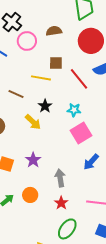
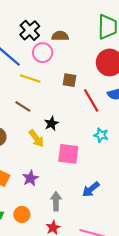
brown semicircle: (54, 31) -> (60, 36), moved
yellow line: (41, 78) -> (30, 79), moved
cyan star: (74, 110) -> (101, 135), moved
pink square: (81, 133) -> (68, 154), moved, turned 30

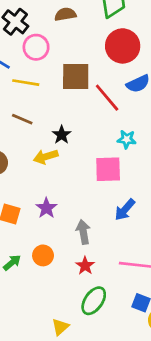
brown semicircle: (60, 36) -> (65, 14), moved
brown square: (70, 80) -> (76, 76), size x1.6
yellow arrow: (36, 138) -> (46, 157), turned 120
pink square: (68, 154) -> (108, 169), moved

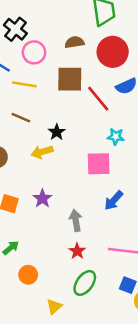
brown semicircle: (65, 14) -> (74, 42), moved
orange circle: (43, 255) -> (28, 275), moved

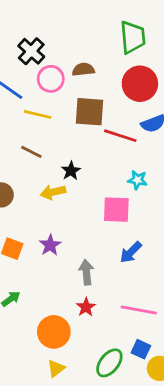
brown semicircle: (74, 42) -> (83, 69), moved
red line: (98, 99) -> (120, 136), turned -36
orange circle: (28, 275) -> (54, 332), moved, size x1.5
green ellipse: (85, 283) -> (109, 363), moved

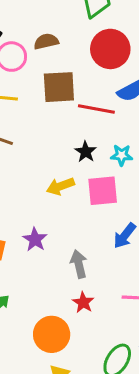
black star: (71, 171) -> (86, 152), moved
yellow arrow: (53, 192) -> (60, 186), moved

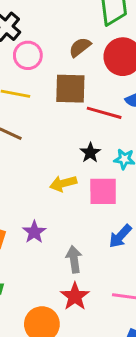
brown semicircle: (46, 41) -> (80, 47), moved, turned -30
red star: (83, 302) -> (75, 296), size x1.4

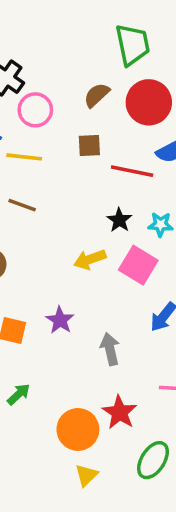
brown square: (70, 89) -> (89, 145), size x0.6
pink square: (103, 191) -> (138, 265), turned 36
red star: (75, 296) -> (120, 412), moved

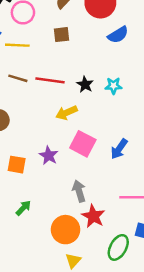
red line: (132, 171) -> (50, 80), moved
pink square: (138, 265) -> (83, 144), moved
gray arrow: (110, 349) -> (79, 191), moved

